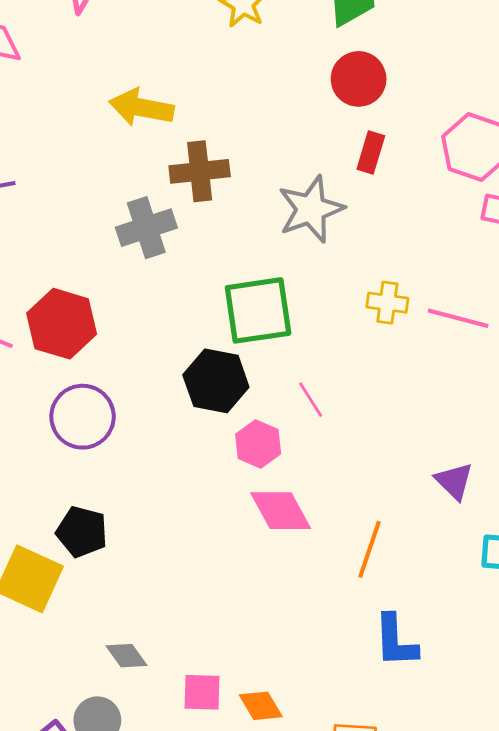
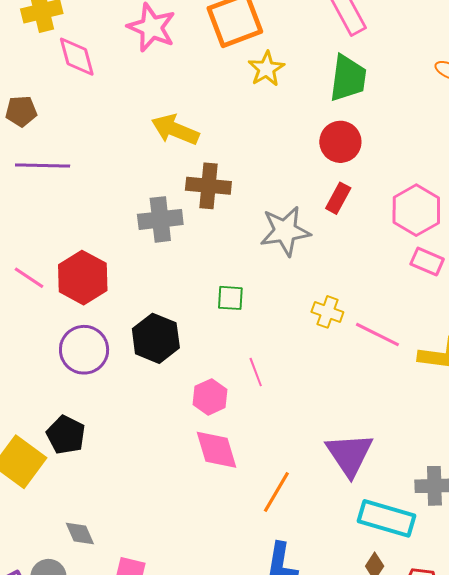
green square: (258, 310) -> (230, 298), size x0.5
black hexagon: (216, 381) -> (156, 338), moved
purple triangle: (454, 481) -> (349, 455), size x1.6

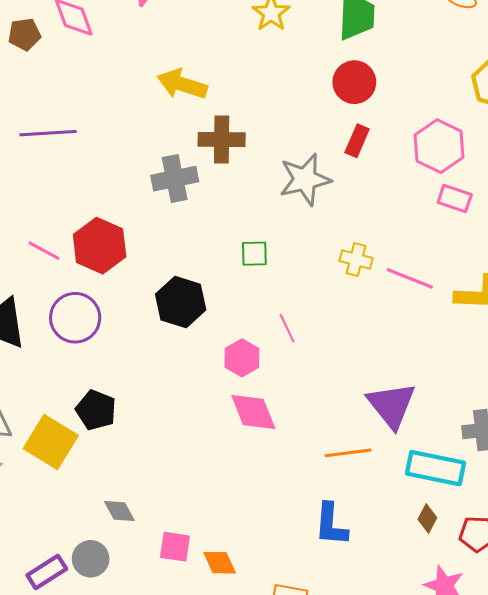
brown pentagon: (21, 111) -> (24, 34), moved
purple circle: (84, 350) -> (75, 318), moved
orange line: (276, 492) -> (348, 453), moved, turned 57

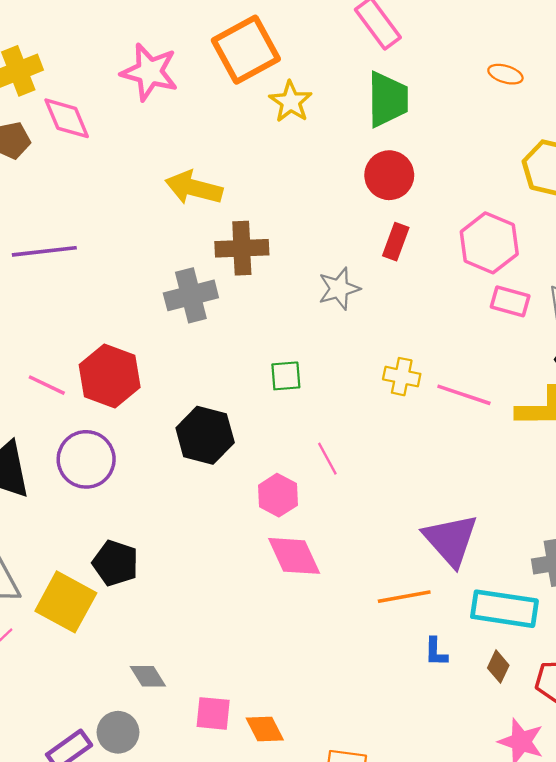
gray star: (305, 179) -> (339, 289), size x0.7
blue L-shape: (331, 525) -> (436, 652), moved, size x0.6

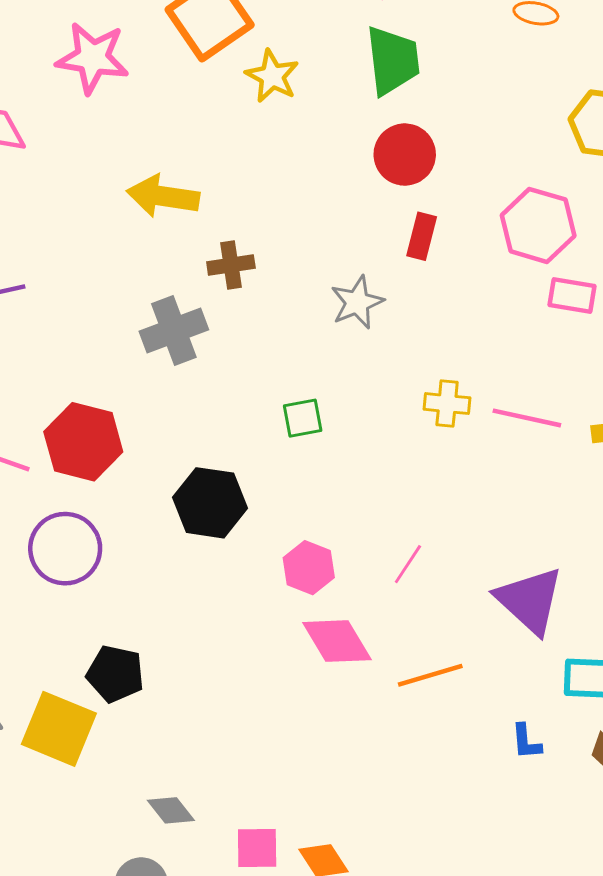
brown cross: (242, 248) -> (231, 265), size x0.7
pink line: (327, 459) -> (408, 564), moved, turned 68
orange line: (404, 597) -> (430, 675), moved

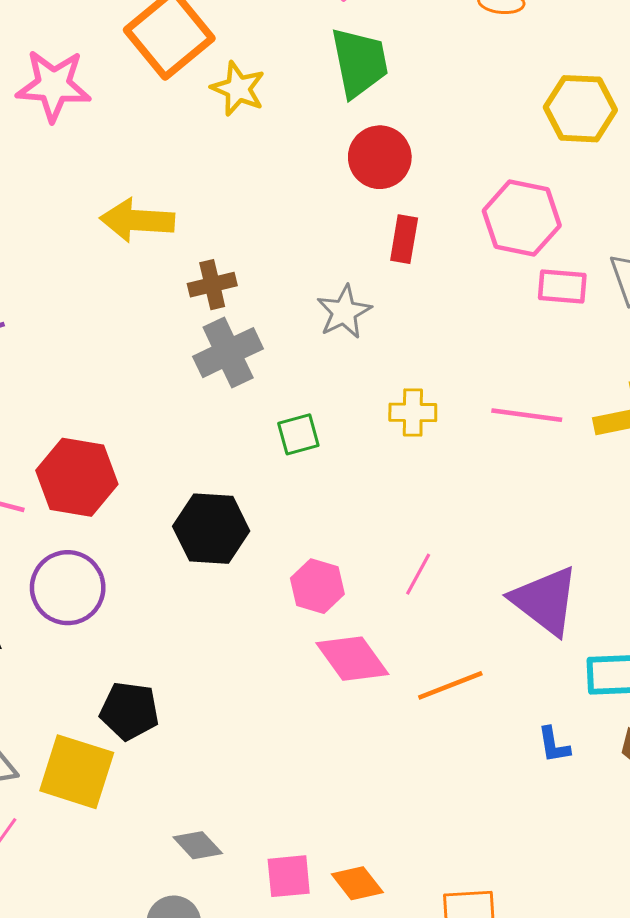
gray cross: (174, 330) -> (228, 353), moved
yellow cross: (447, 404) -> (413, 412), moved

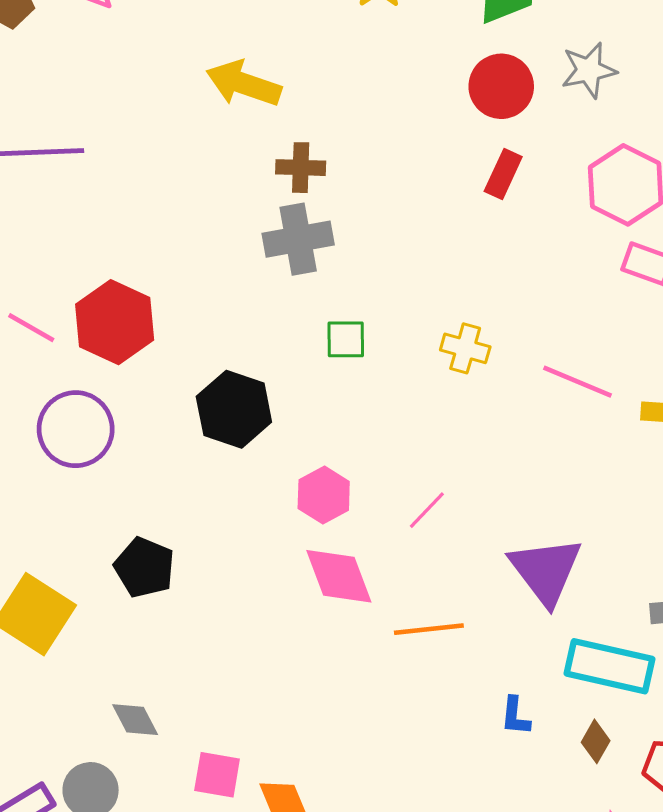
gray star: (344, 312) -> (589, 70), moved
black pentagon: (129, 711) -> (144, 567), moved

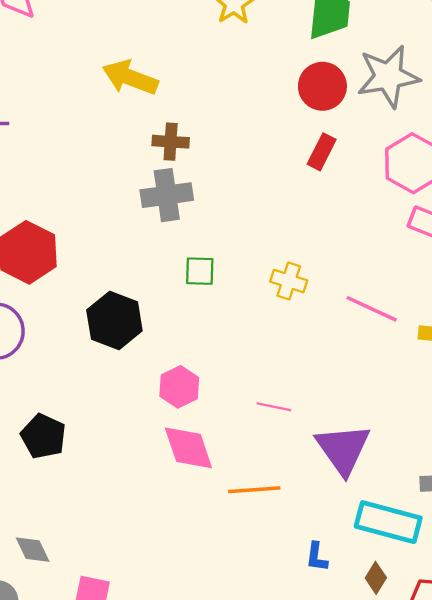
gray star: (589, 70) -> (388, 77), size x1.5
pink line: (427, 510) -> (274, 407), moved, turned 56

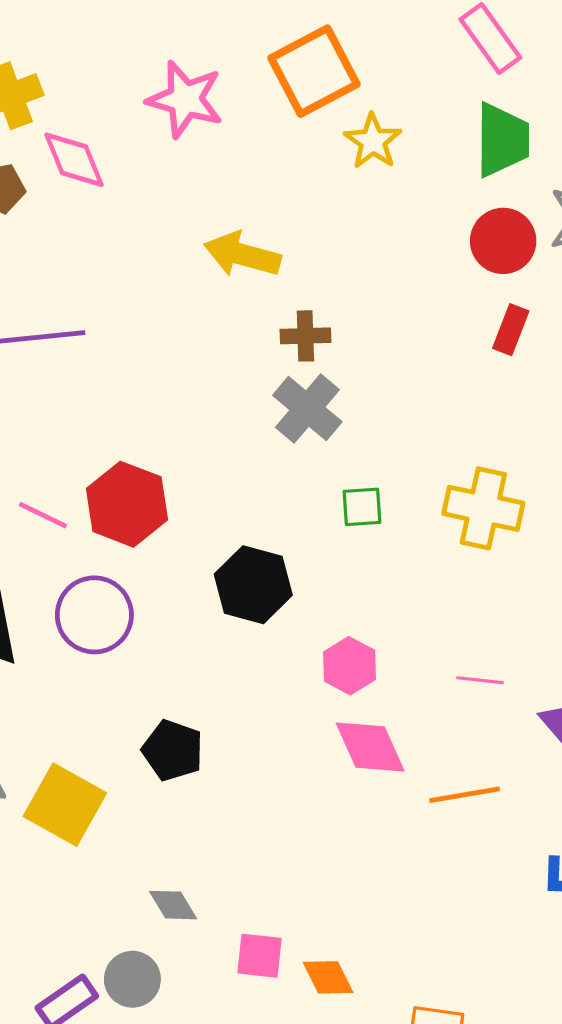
gray cross: (167, 195) -> (307, 409), turned -36
yellow cross: (289, 281) -> (483, 508), size x1.6

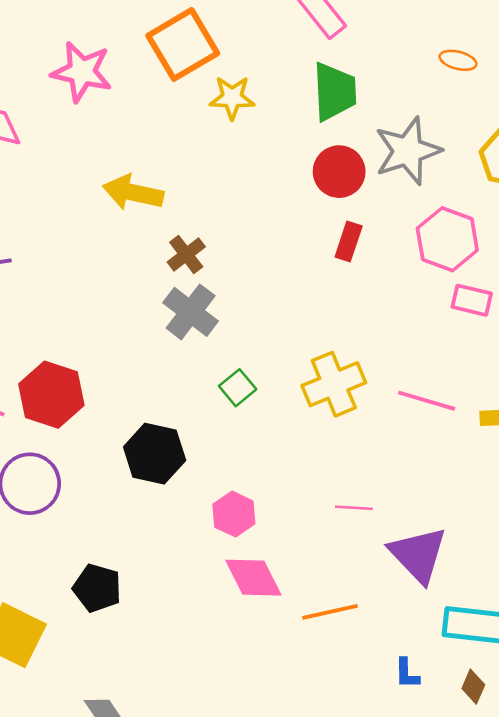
yellow star: (373, 141) -> (232, 98), turned -30
brown cross: (305, 336) -> (186, 254), turned -33
green square: (362, 507) -> (238, 388), turned -33
yellow cross: (483, 508) -> (334, 384), turned -32
pink line: (480, 680) -> (354, 508), moved

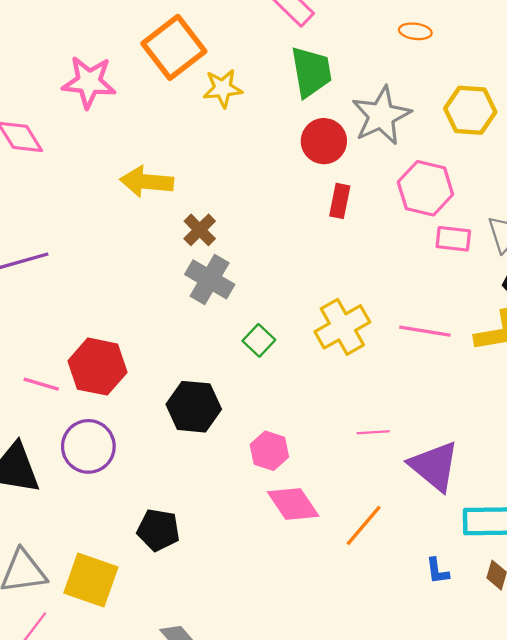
orange line: (330, 612) -> (364, 525), turned -30

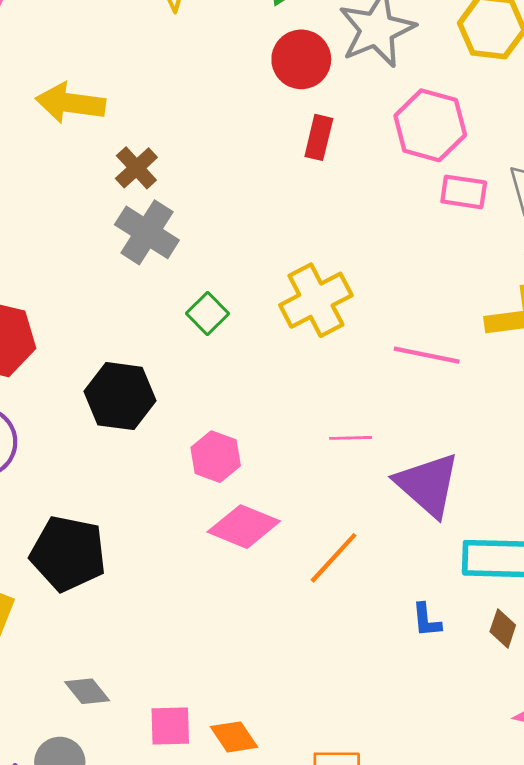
pink line: (425, 331) -> (427, 355), moved
pink diamond: (293, 504) -> (244, 527), turned -36
black pentagon: (158, 530) -> (68, 553), size x1.4

